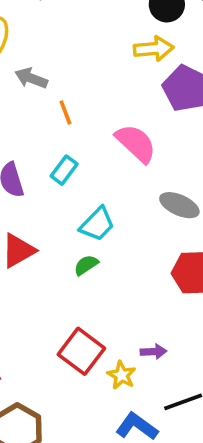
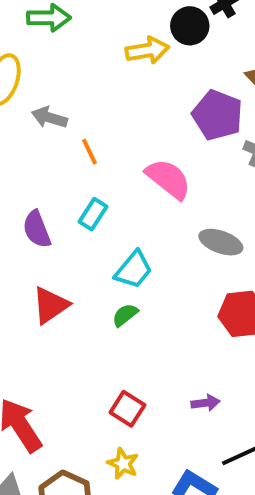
yellow arrow: (154, 49) -> (147, 50), moved
red square: (81, 351) -> (127, 409), size x0.7
yellow star: (122, 375) -> (123, 464), moved

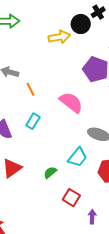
cyan trapezoid: (134, 270) -> (78, 157), moved
purple arrow: (206, 403) -> (92, 217), turned -80
red square: (127, 409) -> (71, 198), moved

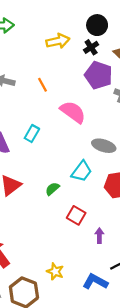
black cross: (98, 12) -> (91, 47), moved
black circle: (81, 24) -> (97, 25), moved
orange line: (31, 89) -> (43, 85), moved

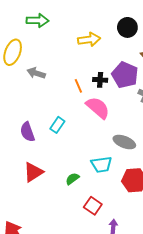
black cross: (91, 47) -> (100, 80), moved, turned 32
orange line: (43, 85) -> (78, 86), moved
cyan trapezoid: (82, 171) -> (101, 165), turned 40

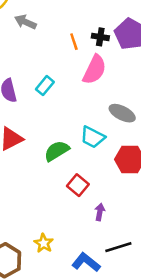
pink semicircle: (98, 108) -> (95, 70), turned 70
cyan trapezoid: (101, 165) -> (93, 137), turned 30
green semicircle: (72, 179) -> (57, 151), size x1.5

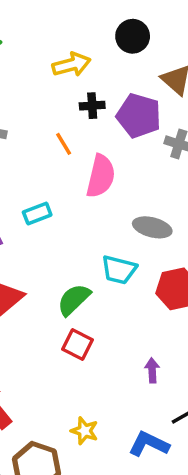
black cross: (100, 37) -> (92, 106), moved
cyan rectangle: (45, 86) -> (37, 213), turned 42
red square: (78, 185) -> (78, 345), moved

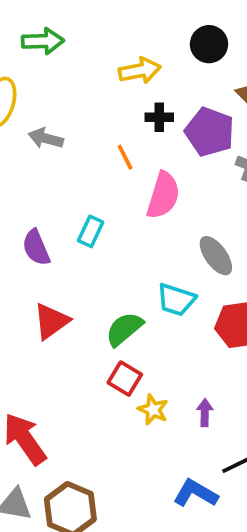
cyan rectangle: (37, 213) -> (91, 231), turned -48
gray ellipse: (152, 227) -> (216, 256), turned 36
yellow star: (84, 431) -> (153, 410), moved

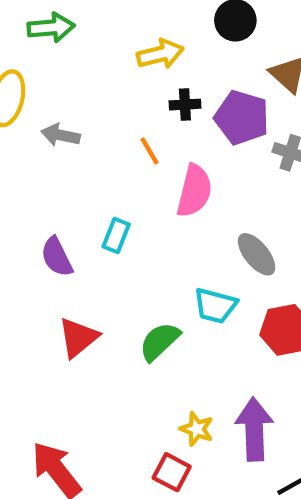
red square: (125, 379) -> (172, 472), moved
purple arrow: (205, 413) -> (254, 429), size x2.0

